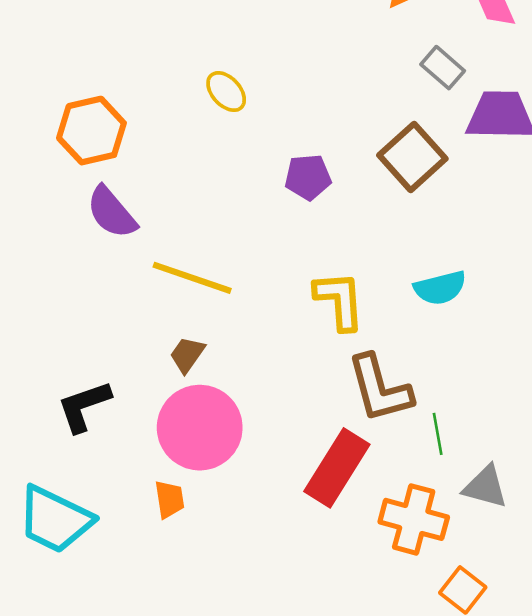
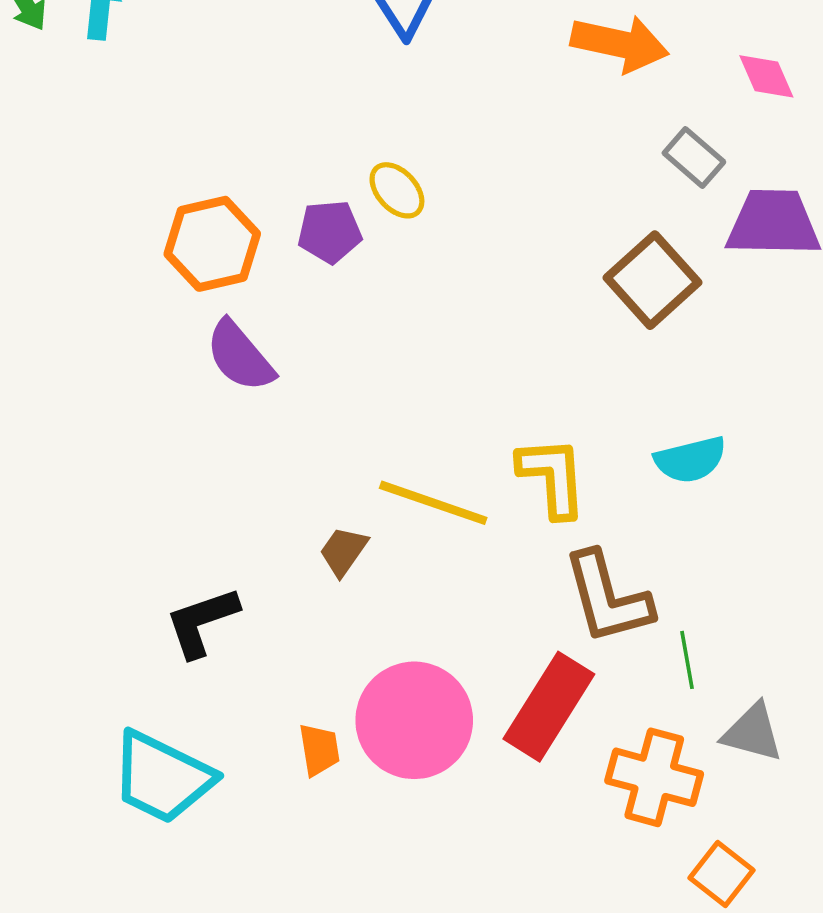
purple pentagon: (308, 177) -> (330, 232), moved
yellow line: (192, 278) -> (433, 503), moved
pink circle: (200, 428) -> (414, 720), moved

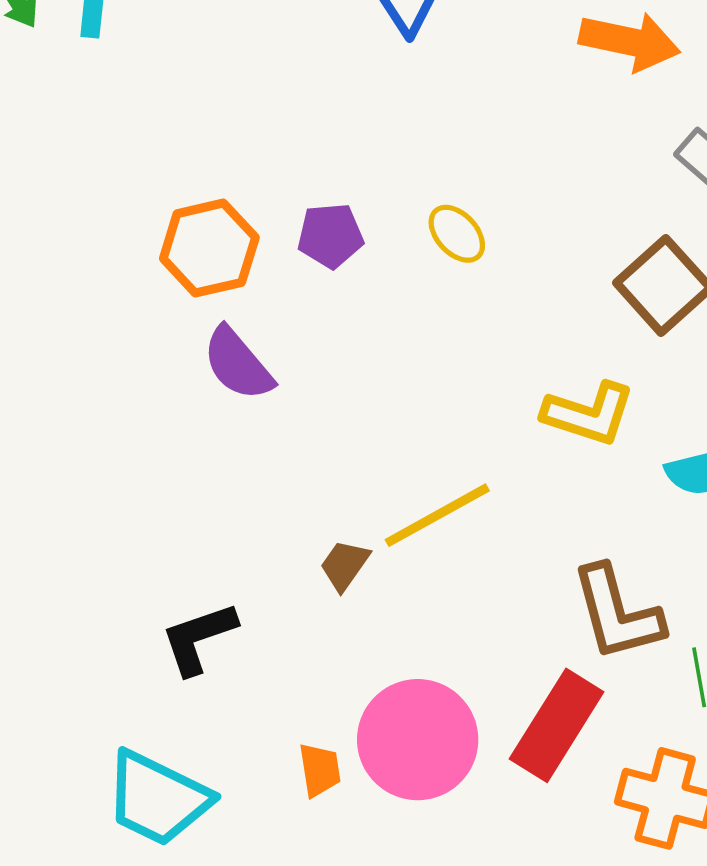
yellow ellipse: (397, 190) -> (457, 234), moved
yellow L-shape: (552, 477) -> (589, 414), moved, turned 112
yellow line: (433, 503) -> (437, 515), turned -48

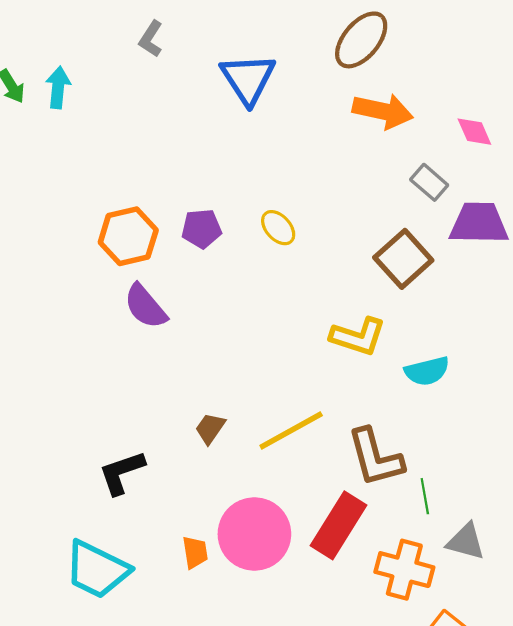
yellow line: (437, 515) -> (291, 430), moved

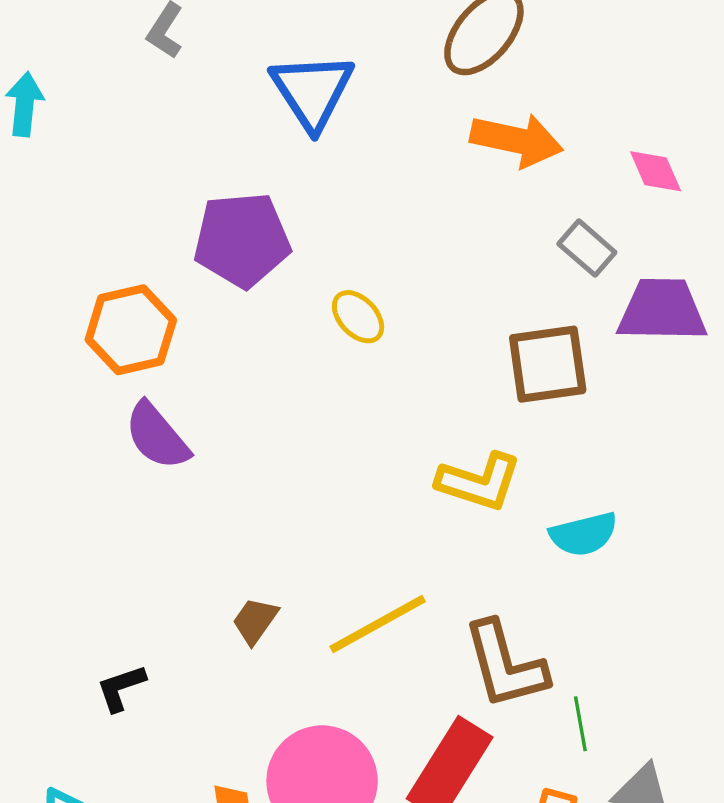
purple pentagon: (202, 229) -> (242, 240), moved, size x1.6
brown square: (403, 259) -> (548, 364), turned 34
black L-shape: (122, 473) -> (121, 688), size x0.7

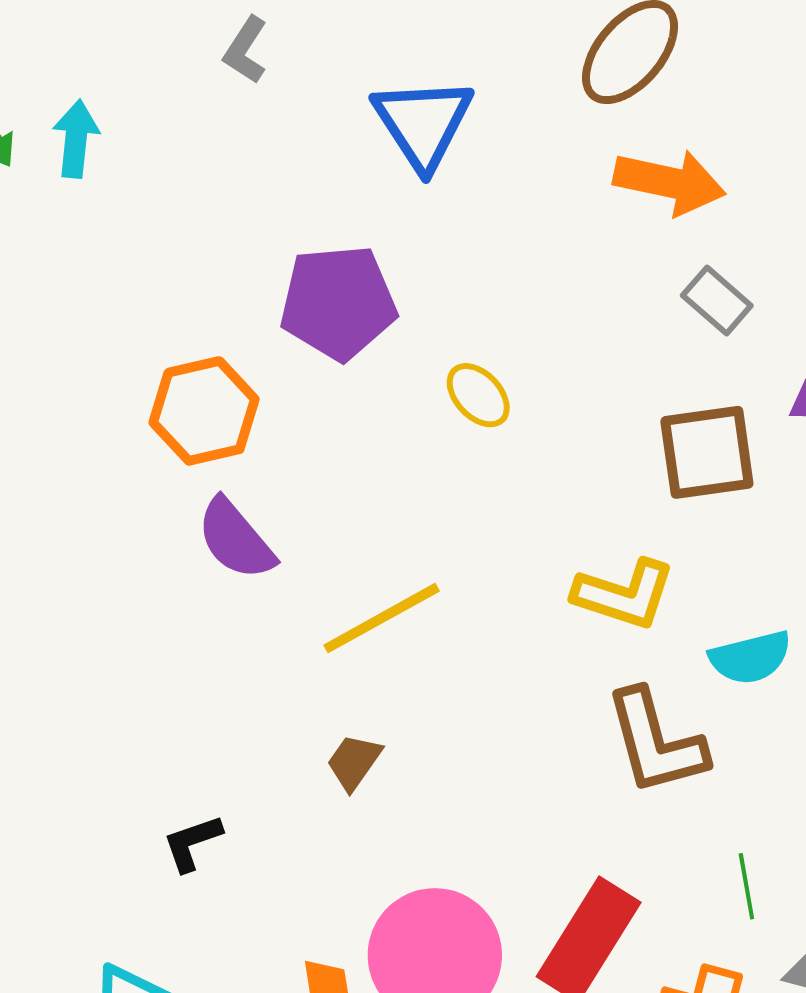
gray rectangle: (587, 248) -> (717, 301), moved
yellow line: (378, 624) -> (382, 618), moved
brown L-shape: (505, 665) -> (656, 742), moved

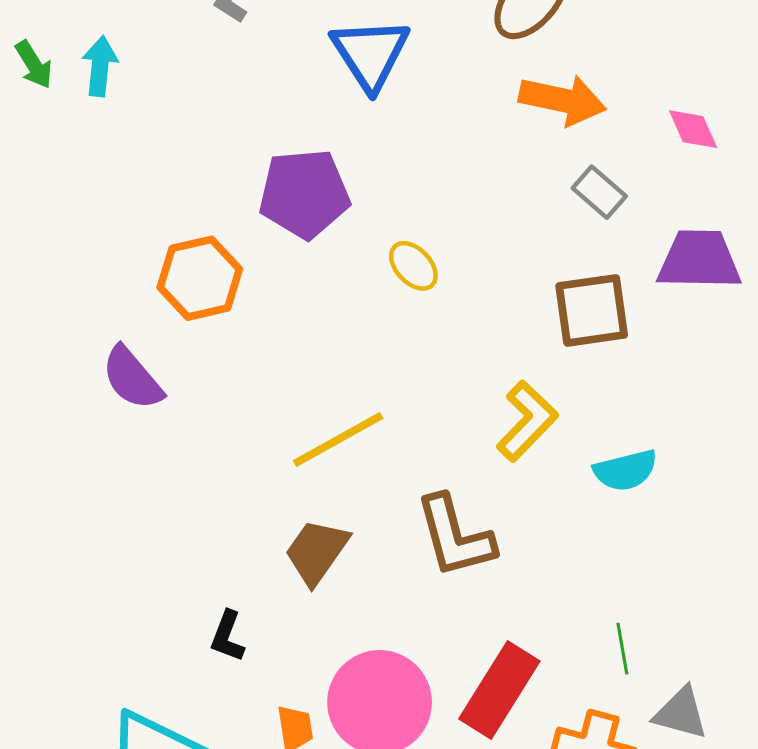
purple semicircle: (236, 539) -> (132, 378), moved
yellow L-shape: (624, 594) -> (527, 421), turned -64
brown L-shape: (656, 742) -> (455, 536), moved
brown trapezoid: (354, 762) -> (317, 552), size x1.5
black L-shape: (192, 843) -> (227, 636), moved, turned -50

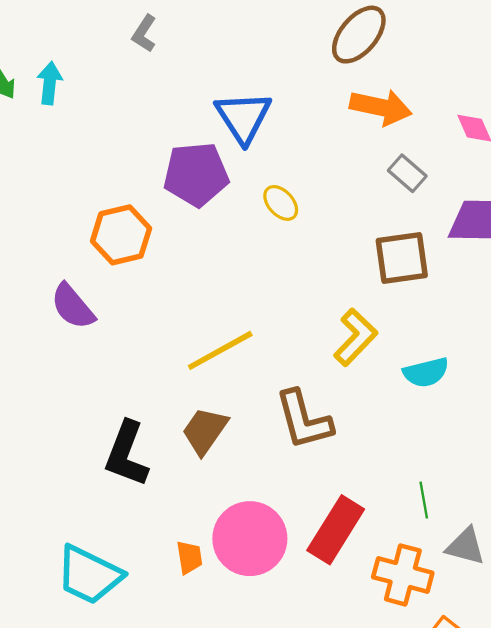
blue triangle: (370, 54) -> (243, 117), moved
yellow ellipse: (413, 266) -> (281, 203), moved
black L-shape: (227, 636) -> (127, 454), moved, size x1.8

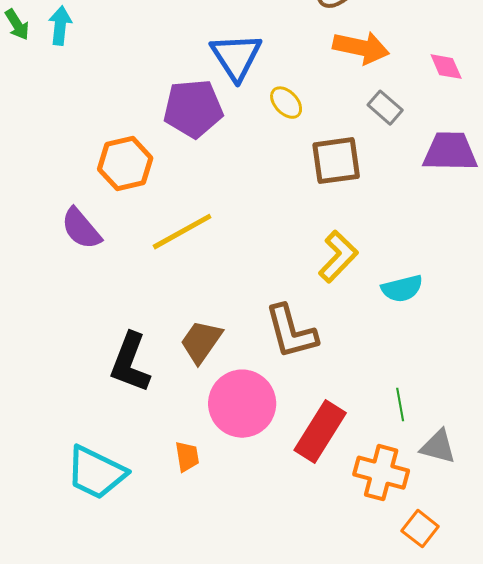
yellow ellipse: (281, 203) -> (286, 103), moved
brown square: (402, 258) -> (336, 161), moved
yellow line: (220, 350) -> (182, 232), moved
pink circle: (250, 539) -> (242, 404), moved

